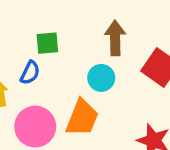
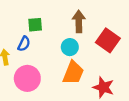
orange trapezoid: (82, 118) -> (73, 73), moved

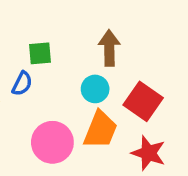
red square: (108, 40) -> (143, 101), moved
pink circle: (27, 78) -> (52, 142), moved

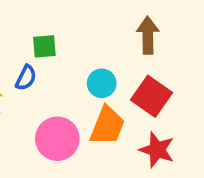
brown arrow: (109, 48) -> (148, 35), moved

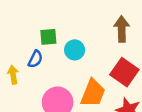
cyan circle: (102, 83) -> (75, 50), moved

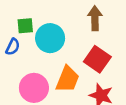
cyan circle: (75, 50) -> (50, 38), size x1.5

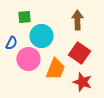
green square: (25, 26) -> (24, 17), moved
pink circle: (34, 88) -> (28, 59), moved

